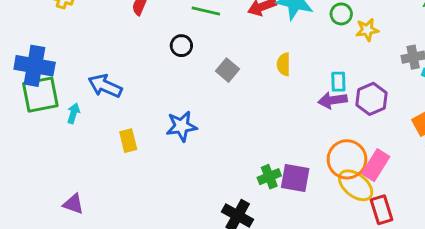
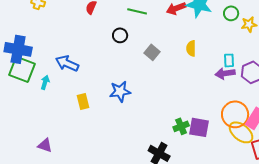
green square: (40, 95) -> (22, 69), turned 32

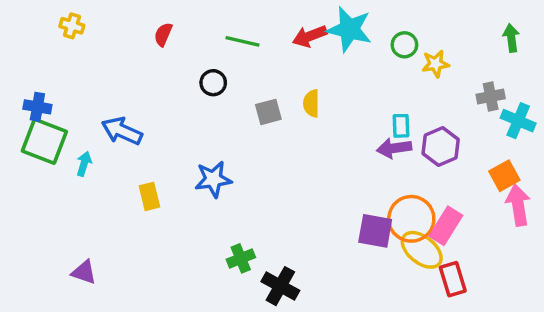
yellow semicircle: (191, 48) -> (311, 103), moved
blue cross: (18, 49) -> (37, 107), size x0.6
gray square: (152, 52) -> (268, 112), turned 35
green cross: (181, 126) -> (241, 258), moved
purple square: (199, 127) -> (375, 231), moved

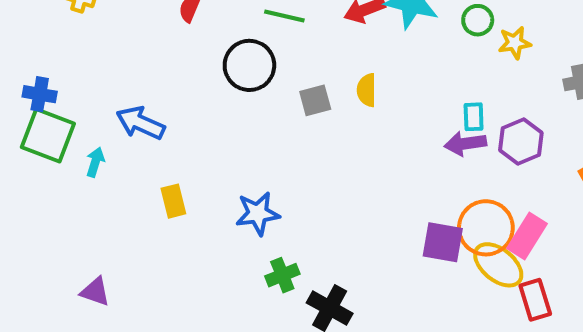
black circle: (213, 83) -> (249, 65), size x1.6
blue star: (213, 179) -> (258, 213), moved

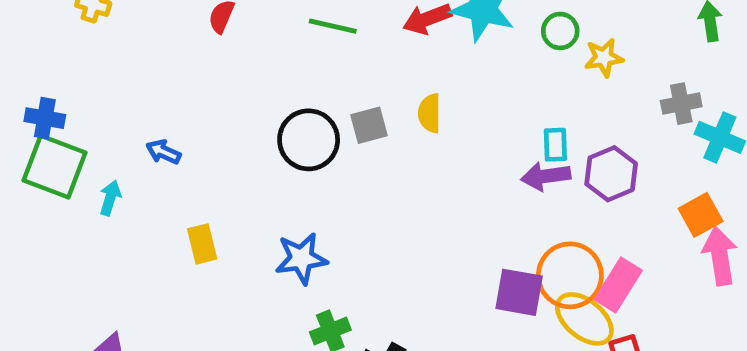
black circle: (249, 65) -> (309, 140), moved
blue arrow: (140, 123) -> (163, 152), size x0.6

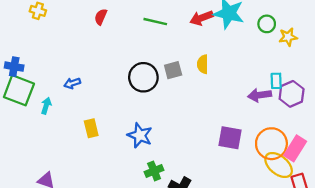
cyan rectangle: (555, 145) -> (276, 81), moved
blue arrow: (163, 152) -> (72, 83), turned -42
blue star: (301, 258) -> (140, 135), turned 30
purple square: (519, 292) -> (230, 138), moved

